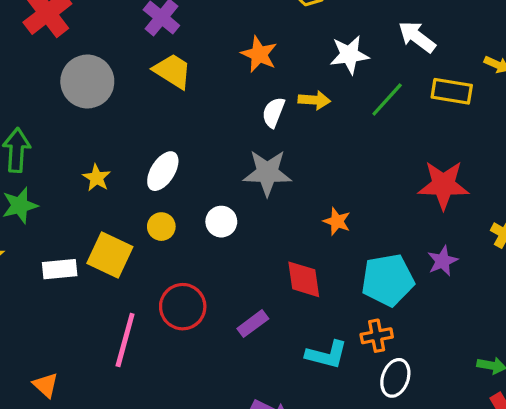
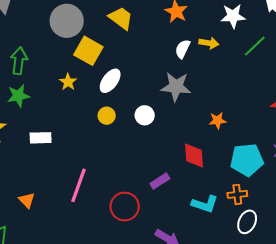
orange star: (337, 221) -> (217, 120), turned -30
yellow square: (110, 255) -> (88, 51), moved
red circle: (183, 307) -> (125, 207), moved
orange triangle: (46, 385) -> (27, 200), moved

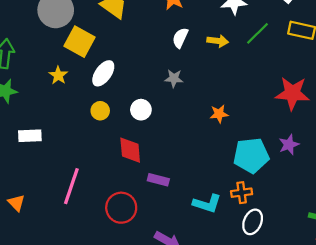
yellow arrow: (209, 43) -> (218, 41), moved
gray star: (176, 87) -> (174, 78), size x0.6
red diamond: (194, 155) -> (130, 150), moved
purple rectangle: (160, 181) -> (158, 180), turned 48

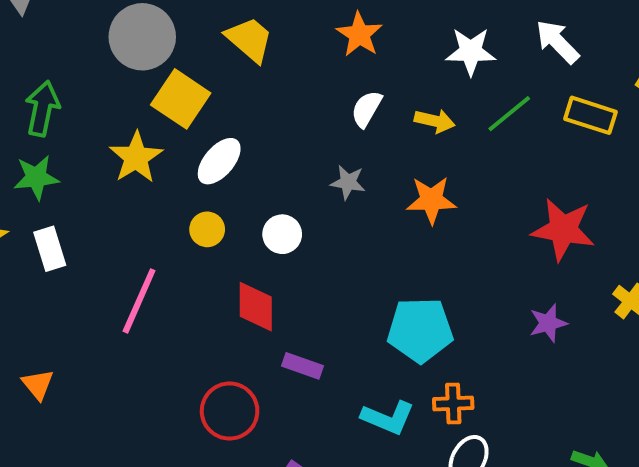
yellow star: (58, 75) -> (136, 157), size x1.5
orange star: (219, 114) -> (431, 200), moved, size x1.4
white rectangle: (30, 136) -> (50, 249), moved, turned 70
cyan pentagon: (251, 155) -> (420, 330), moved
pink line: (71, 186) -> (139, 301), moved

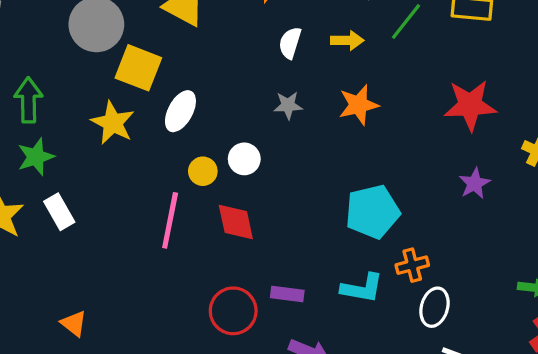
yellow circle: (207, 229) -> (203, 171), moved
pink line: (139, 301) -> (170, 220), moved
purple rectangle: (302, 366) -> (287, 294), moved

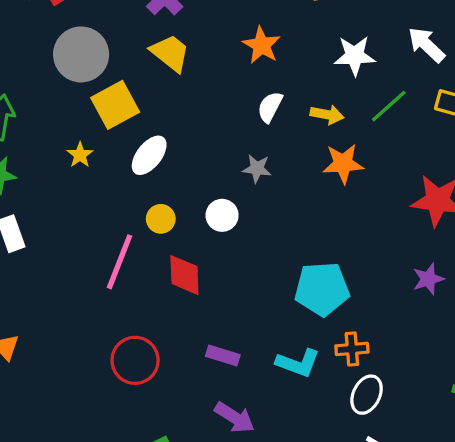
yellow square: (138, 68) -> (115, 105), turned 30
orange star: (359, 105) -> (343, 164), moved
yellow star: (113, 123) -> (80, 155), size x0.6
white circle: (244, 159) -> (222, 215), moved
red circle: (233, 311) -> (135, 360), moved

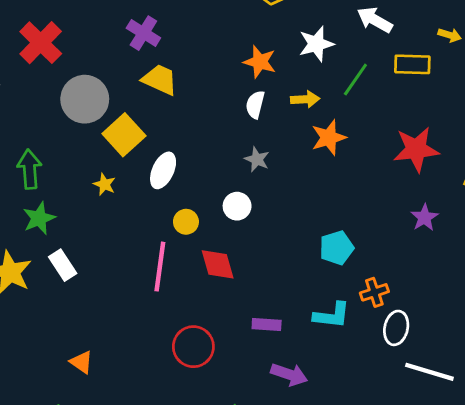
orange star: (262, 45) -> (260, 62), moved
gray star: (257, 169) -> (257, 159), turned 30
cyan pentagon: (322, 289) -> (337, 248), size x0.7

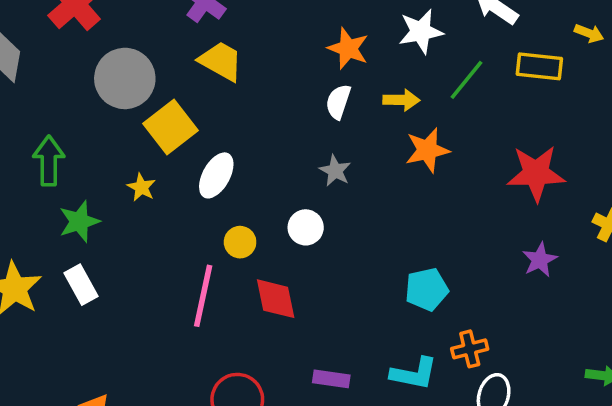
green star: (39, 218) -> (79, 222), moved

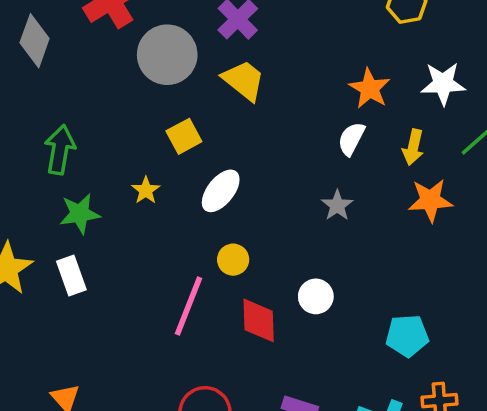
gray circle: (125, 78) -> (167, 55), moved
yellow arrow: (401, 100) -> (413, 147), turned 92
yellow square: (171, 127) -> (184, 136), size x0.7
white circle: (306, 227) -> (316, 296), moved

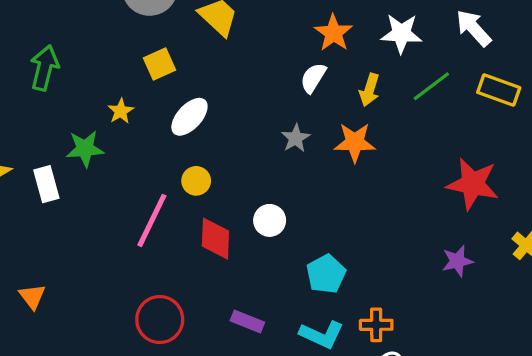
orange star: (430, 200) -> (355, 142), moved
green star: (80, 214) -> (85, 149), moved
cyan pentagon: (407, 336) -> (326, 274), moved, turned -30

